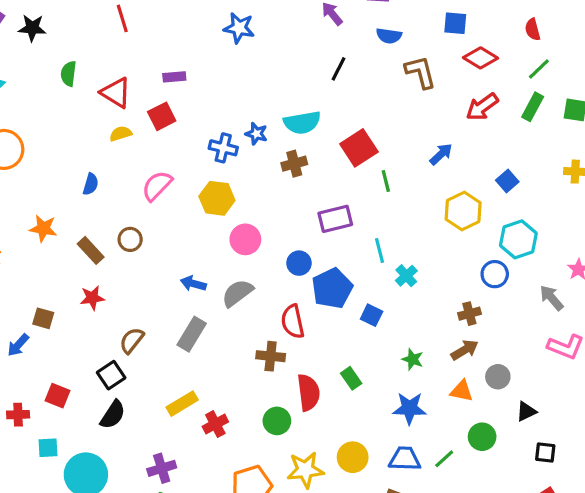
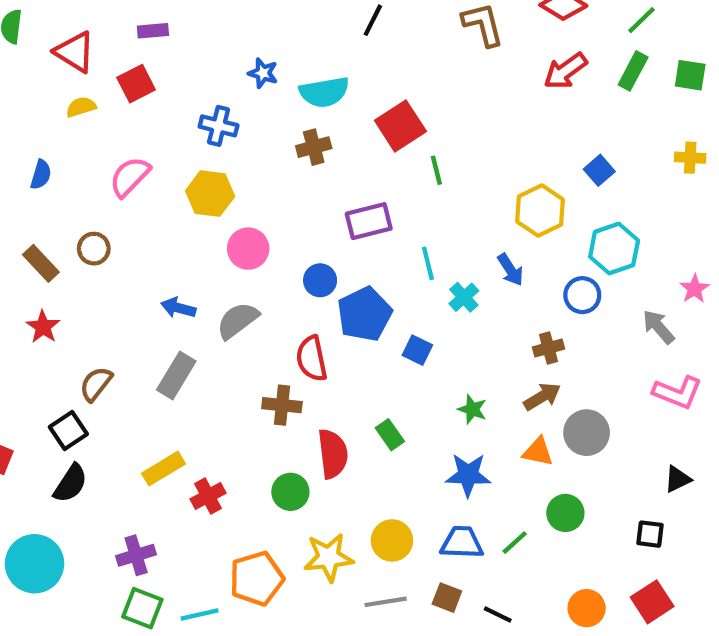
blue star: (256, 134) -> (263, 73), moved
blue arrow: (441, 154) -> (510, 270), moved, turned 100
red star: (92, 298) -> (43, 327), turned -30
gray circle: (498, 377) -> (587, 433), size x1.4
black triangle: (526, 411) -> (677, 479), moved

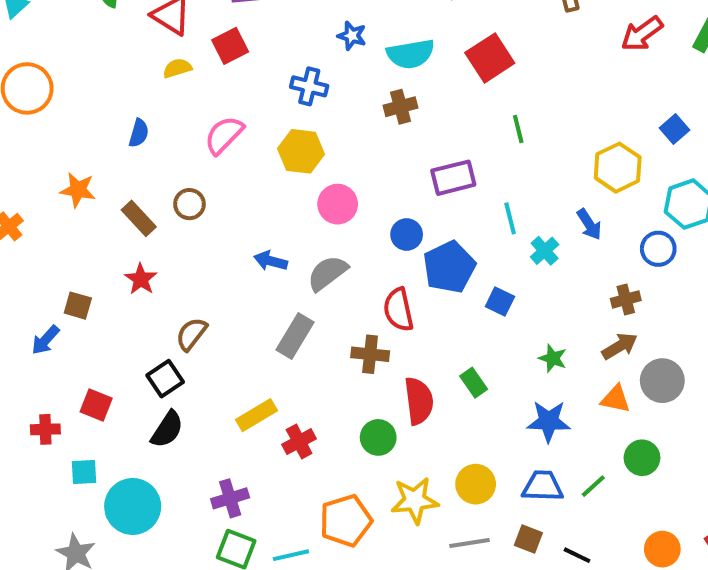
red square: (400, 126) -> (490, 58), moved
gray rectangle: (176, 375) -> (295, 336), moved

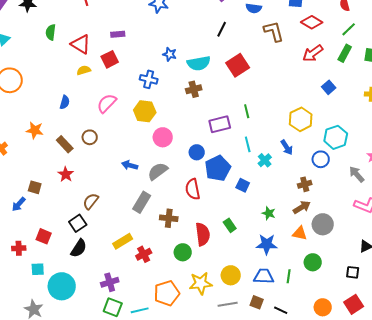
green line: (518, 129) -> (247, 111), moved
blue square: (674, 129) -> (329, 87), moved
brown cross: (370, 354) -> (169, 218), moved
green line: (593, 486) -> (289, 276), turned -40

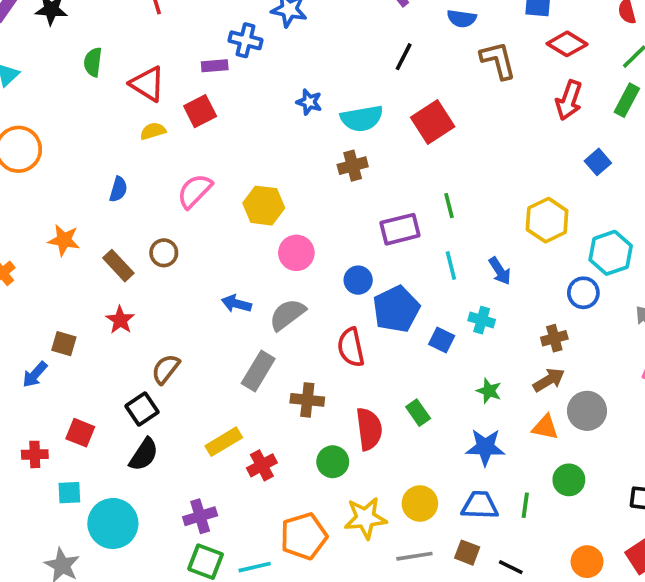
red arrow: (313, 53) -> (569, 100), turned -35
blue cross: (149, 79) -> (246, 40), moved
blue arrow: (287, 147) -> (500, 271), moved
cyan cross: (265, 160) -> (482, 320), moved, turned -32

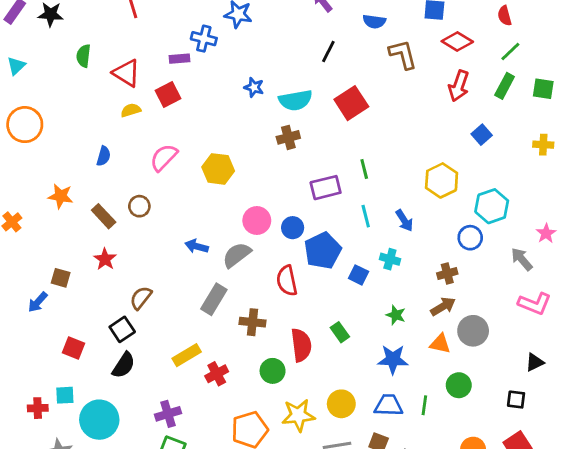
pink circle: (296, 253) -> (257, 221), moved
red cross: (35, 454) -> (38, 408), moved

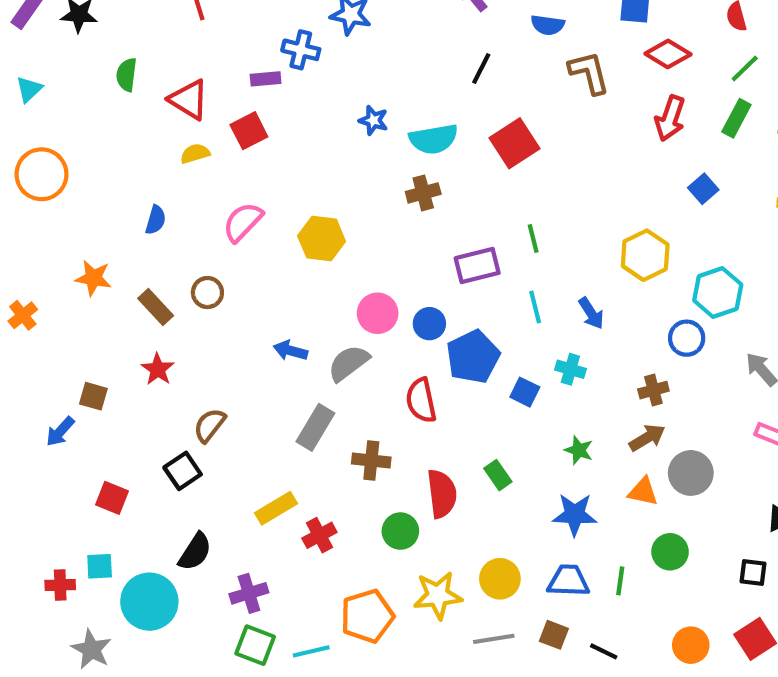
black semicircle: (124, 365) -> (195, 552), moved

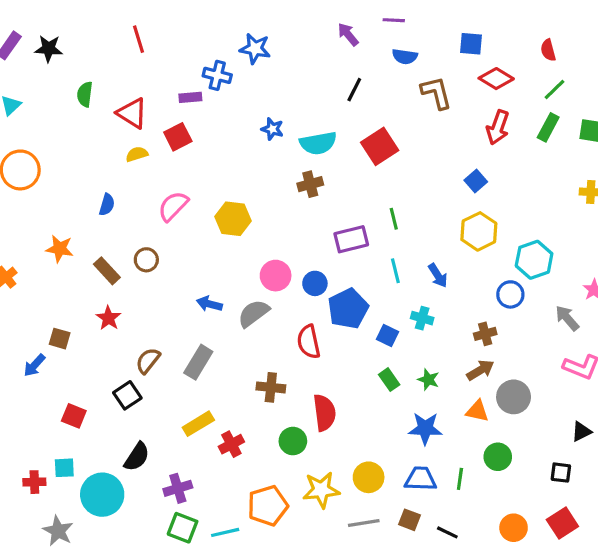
blue square: (703, 189) -> (476, 181), moved
gray rectangle: (315, 427) -> (198, 362), moved
green rectangle: (498, 475) -> (389, 380), moved

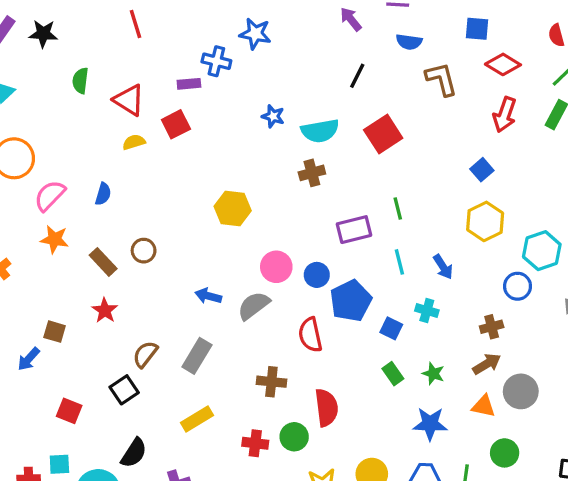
pink semicircle: (173, 206) -> (50, 196), moved
red cross: (231, 444) -> (255, 443), moved, turned 35

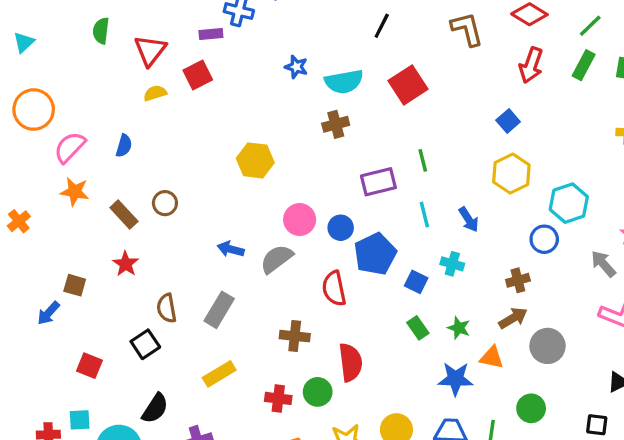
red triangle: (129, 100) -> (150, 50), turned 36
brown semicircle: (145, 354) -> (167, 308), turned -48
orange triangle: (484, 406) -> (492, 357), moved

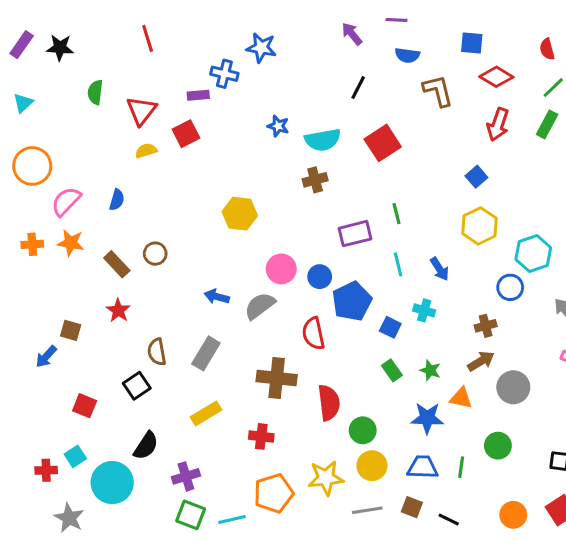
orange cross: (19, 221) -> (32, 244), moved, turned 35
brown cross: (295, 336) -> (277, 378), size x1.4
green circle: (318, 392) -> (363, 430), moved
cyan square: (80, 420) -> (75, 456), turned -30

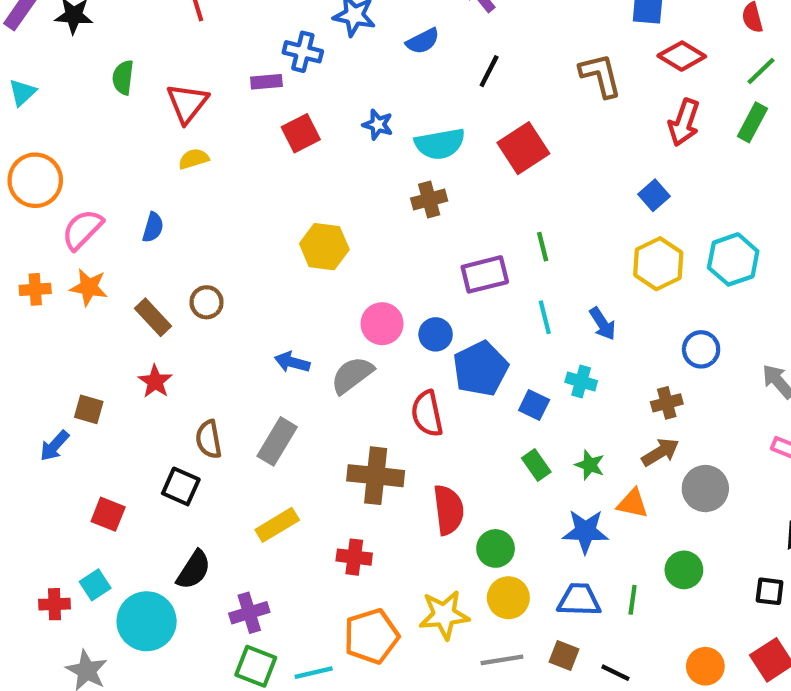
blue semicircle: (407, 55) -> (423, 41), moved, turned -35
red square: (186, 134) -> (301, 133), moved
cyan hexagon: (533, 254) -> (733, 259), moved
black square: (137, 386) -> (181, 486), turned -32

